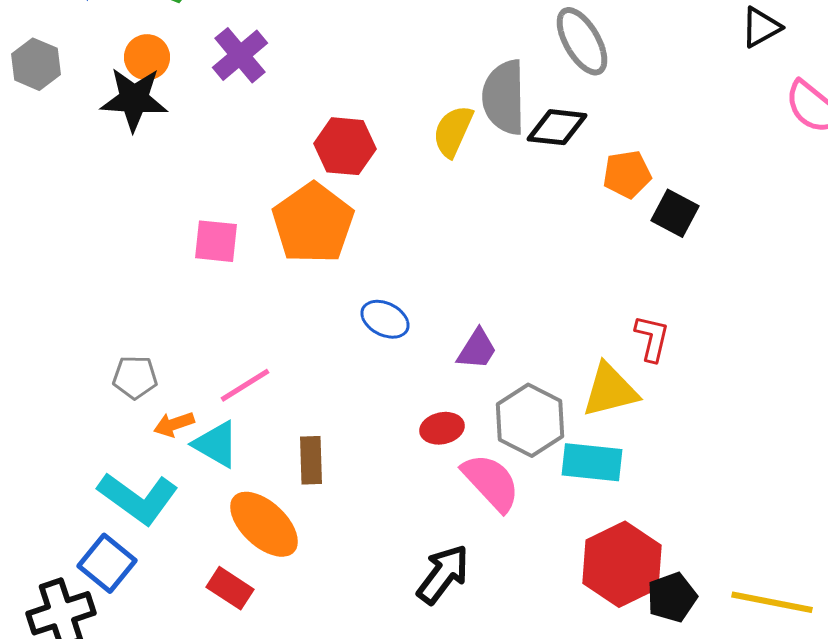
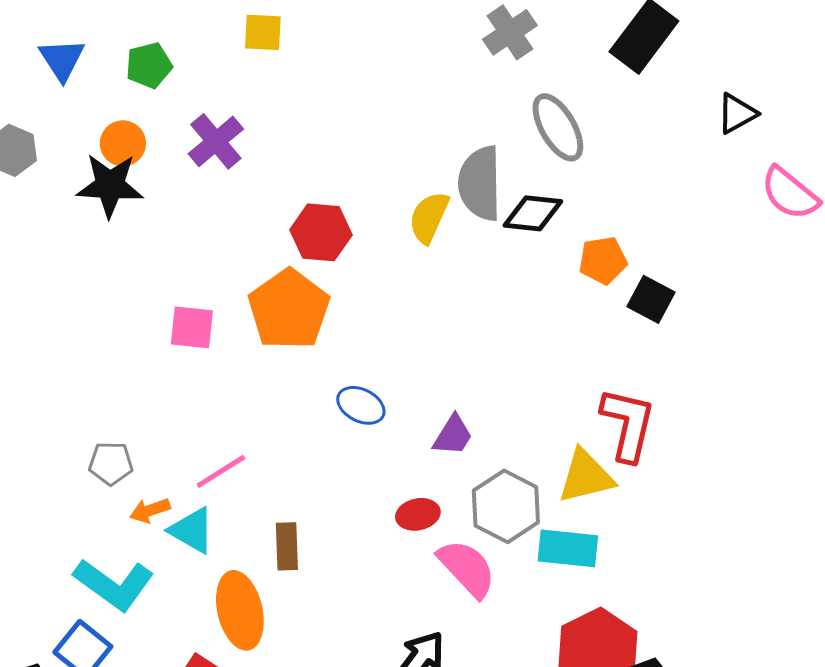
red L-shape: (652, 338) -> (628, 424), size x1.6
orange ellipse: (264, 524) -> (240, 610), turned 34

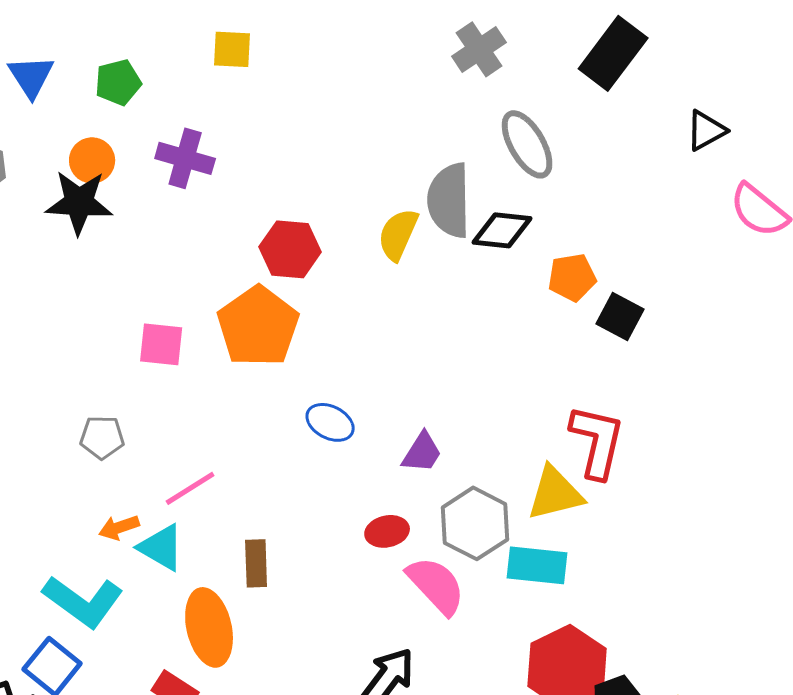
purple cross: (216, 141) -> (185, 158), turned -34
gray pentagon: (111, 463) -> (102, 437), moved

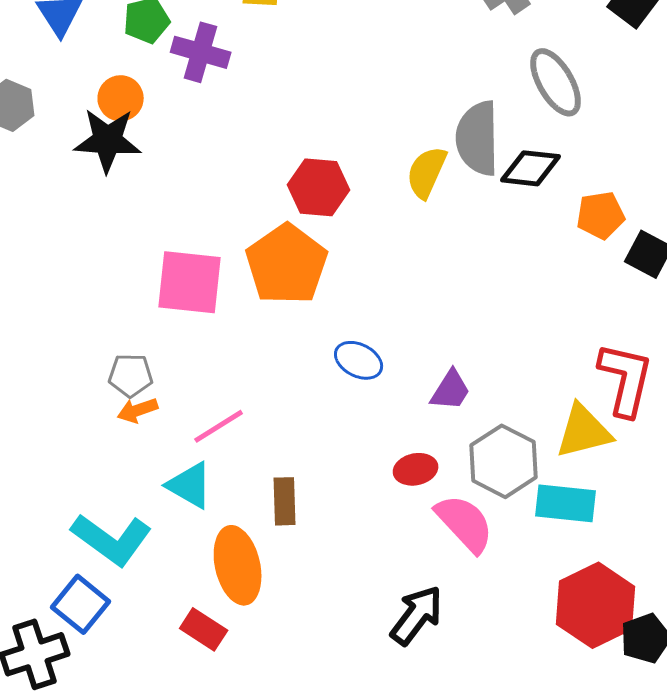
purple cross: (185, 158) -> (201, 52), moved
pink square: (161, 344) -> (190, 282), size x1.5
orange arrow: (119, 527) -> (138, 410), moved

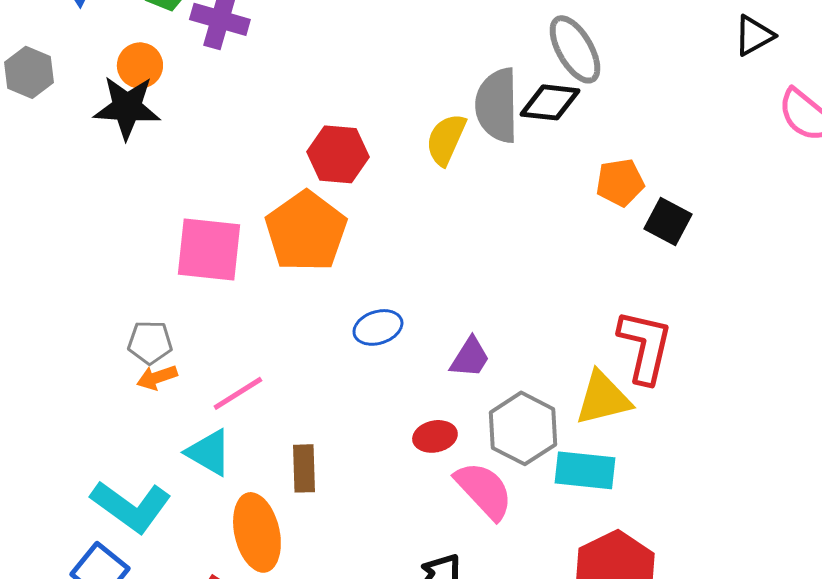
black diamond: (531, 168) -> (550, 102), moved
blue ellipse: (359, 360) -> (378, 327), turned -45

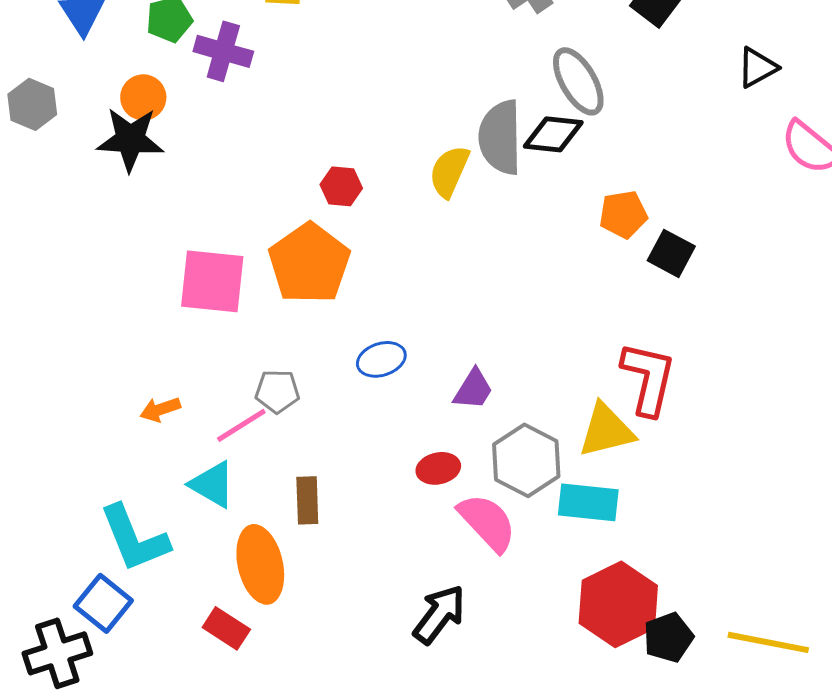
red hexagon: (338, 154) -> (341, 186), size x0.7
gray pentagon: (150, 342) -> (277, 391), moved
cyan L-shape: (131, 506) -> (134, 538), turned 32

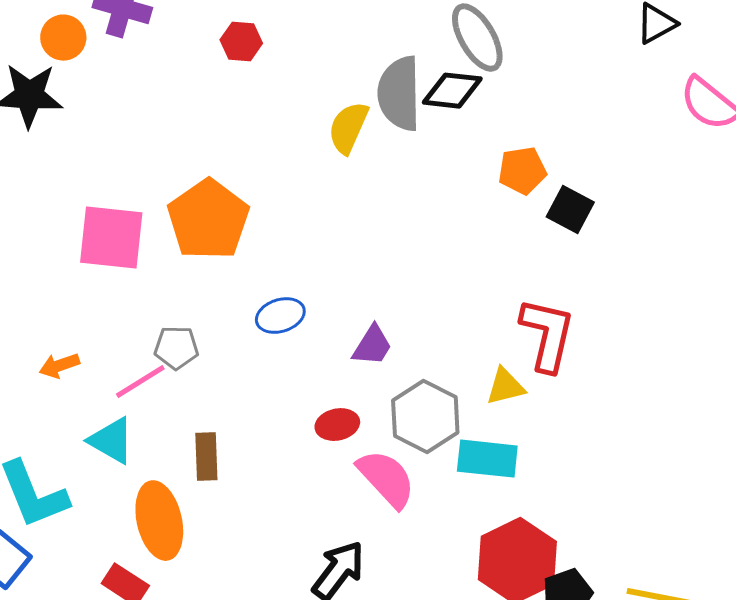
orange circle: (143, 97) -> (63, 38), moved
red hexagon: (341, 186) -> (241, 42), moved
yellow triangle: (606, 430) -> (505, 387), size x0.7

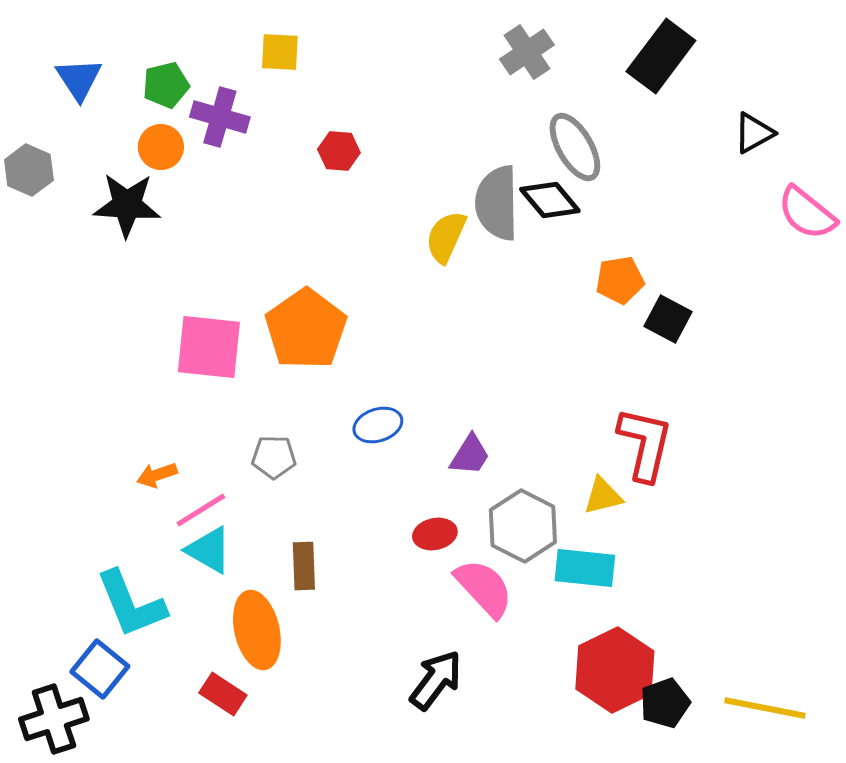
black diamond: (452, 91) -> (550, 200), turned 44
pink line: (140, 382) -> (201, 510), moved

